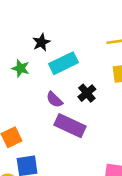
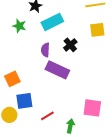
purple semicircle: (54, 100) -> (45, 50), turned 48

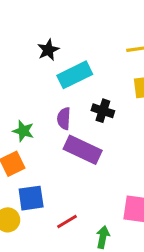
green star: (19, 26) -> (23, 131), moved
black cross: (70, 45) -> (103, 111), turned -32

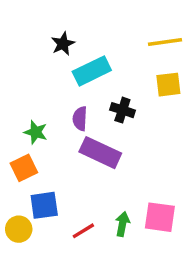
green arrow: (103, 237) -> (122, 224), moved

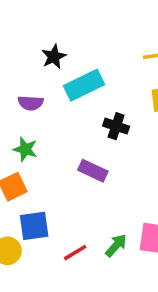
purple semicircle: (80, 119) -> (31, 103), moved, turned -90
purple rectangle: (100, 153) -> (93, 171), size x0.7
green arrow: (122, 224) -> (116, 245), turned 30

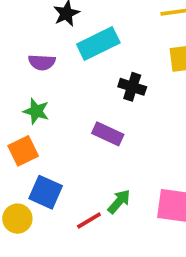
blue square: (34, 226) -> (46, 192), turned 32
green arrow: (116, 245) -> (119, 202), moved

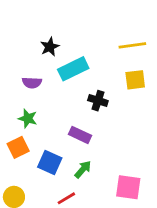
blue square: (46, 192) -> (50, 162), moved
green arrow: (119, 202) -> (83, 169), moved

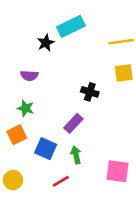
cyan rectangle: (73, 69) -> (71, 26), moved
purple rectangle: (80, 135) -> (73, 123), turned -72
green arrow: (83, 169) -> (76, 155), turned -54

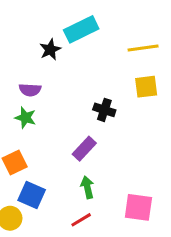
green star: (26, 108) -> (25, 118), moved
blue square: (46, 149) -> (32, 195), moved
red line: (61, 181) -> (81, 220), moved

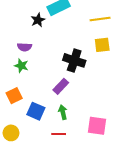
black cross: (104, 110) -> (74, 60), size x1.5
blue square: (32, 195) -> (36, 111), moved
red line: (81, 220) -> (59, 134), turned 32

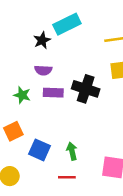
purple semicircle: (24, 47) -> (43, 70), moved
purple rectangle: (61, 86) -> (53, 93), moved, turned 49

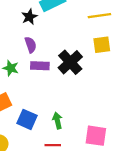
purple semicircle: (43, 70) -> (31, 45), turned -112
black cross: (86, 89) -> (70, 62), turned 30

